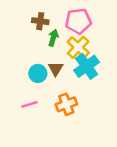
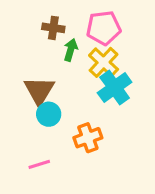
brown triangle: (56, 69) -> (39, 91), moved, size x1.5
cyan circle: (38, 73) -> (49, 114), moved
pink line: (30, 104) -> (39, 164), moved

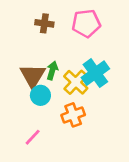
green arrow: (71, 50) -> (52, 70), moved
yellow cross: (104, 62) -> (76, 82), moved
pink line: (39, 164) -> (33, 137), turned -30

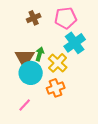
brown cross: (44, 23) -> (34, 18), turned -32
cyan cross: (95, 73) -> (75, 43), moved
cyan circle: (40, 95) -> (31, 73), size x1.5

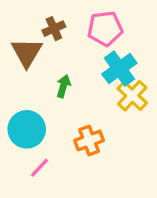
brown triangle: (25, 58) -> (27, 53), moved
yellow cross: (58, 63) -> (132, 96), moved
cyan circle: (31, 73) -> (27, 129), moved

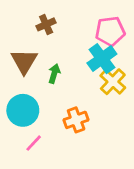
pink pentagon: (105, 29) -> (110, 31), moved
brown triangle: (27, 53) -> (24, 61), moved

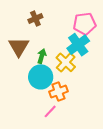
yellow cross: (113, 82) -> (66, 62), moved
cyan circle: (23, 110) -> (41, 77), moved
pink line: (34, 143) -> (50, 111), moved

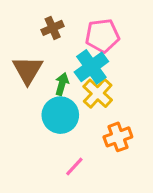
pink pentagon: (84, 24) -> (102, 36), moved
cyan cross: (78, 45) -> (91, 67), moved
orange cross: (58, 92) -> (118, 137), moved

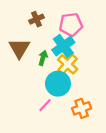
cyan circle: (60, 115) -> (58, 84), moved
orange cross: (118, 137) -> (82, 108), moved
pink line: (74, 166) -> (45, 105), moved

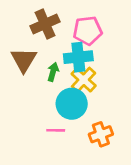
brown cross: (36, 19) -> (45, 24), size x1.5
cyan cross: (63, 46) -> (78, 57), turned 30
pink line: (45, 105) -> (56, 130), turned 48

